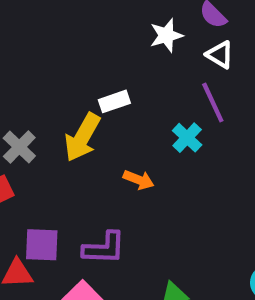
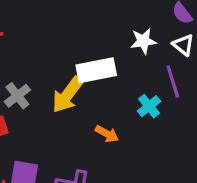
white star: (166, 35) -> (143, 41), moved
white rectangle: (114, 101) -> (96, 70), size x1.6

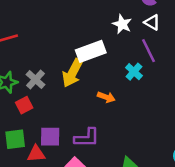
white star: (143, 41) -> (122, 24), turned -30

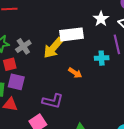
cyan cross: (134, 72) -> (102, 58), turned 32
purple square: (50, 137) -> (16, 82), moved

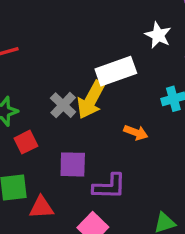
gray cross: (23, 46) -> (63, 105), moved
purple square: (16, 82) -> (73, 164), moved

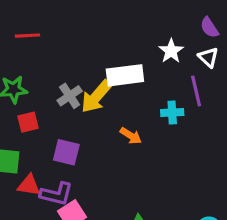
purple L-shape: (109, 186) -> (56, 194), moved

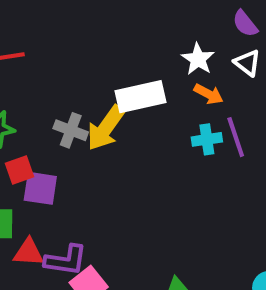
purple line: (196, 91) -> (236, 137), moved
gray cross: (70, 96) -> (71, 130), turned -30
orange arrow: (131, 136) -> (209, 94), moved
purple square: (66, 152) -> (40, 188), moved

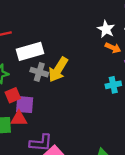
white rectangle: (141, 97) -> (30, 51), moved
cyan cross: (207, 139) -> (113, 85), moved
red triangle: (28, 252) -> (19, 118), moved

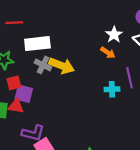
orange arrow: (113, 48) -> (108, 53), moved
yellow arrow: (58, 70) -> (62, 66), turned -110

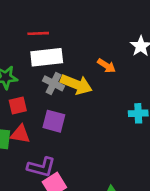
red line: (14, 23) -> (38, 33), moved
orange arrow: (108, 53) -> (106, 66), moved
purple square: (24, 94) -> (54, 121), moved

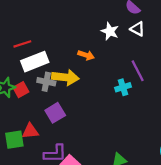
red square: (18, 106) -> (21, 90), moved
purple square: (54, 121) -> (55, 113), turned -30

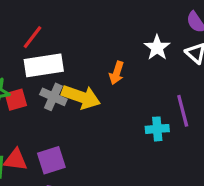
red line: (22, 44) -> (32, 37), turned -48
orange arrow: (86, 55) -> (117, 73), turned 77
purple square: (55, 113) -> (51, 160), moved

